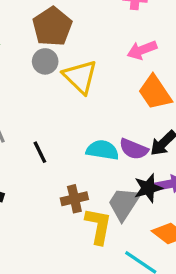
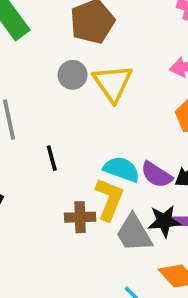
gray circle: (45, 61) -> (73, 75), moved
gray trapezoid: (124, 204) -> (134, 233), turned -75
yellow L-shape: (98, 226) -> (109, 199), moved

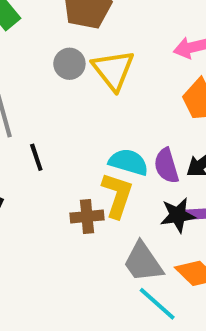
black line: (52, 158) -> (36, 157), moved
purple semicircle: (156, 175) -> (166, 166), turned 44
gray trapezoid: (134, 233) -> (143, 262), moved

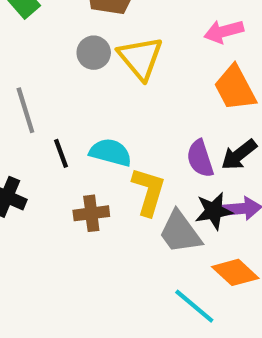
cyan semicircle: (128, 162) -> (110, 152), moved
brown cross: (87, 216) -> (91, 213), moved
gray trapezoid: (143, 262) -> (180, 232), moved

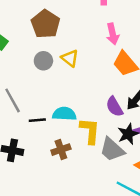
pink arrow: (224, 31) -> (113, 34), turned -75
yellow triangle: (140, 58) -> (70, 58), size x0.7
black line: (61, 153) -> (37, 120), turned -63

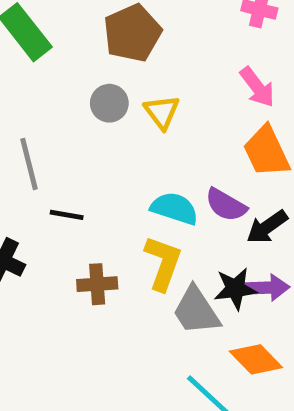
pink arrow: (113, 34) -> (257, 87), turned -40
purple semicircle: (114, 107) -> (226, 205), moved, turned -45
cyan semicircle: (64, 114) -> (174, 208), moved

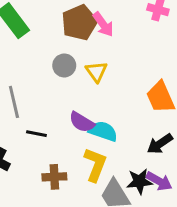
pink arrow: (257, 87) -> (103, 24), moved
purple semicircle: (226, 205) -> (82, 122), moved
purple arrow: (267, 288) -> (159, 181), turned 30

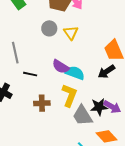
black arrow: (160, 144) -> (106, 72), moved

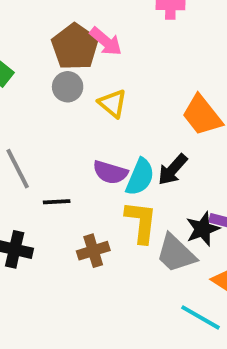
gray circle: (49, 28) -> (68, 87), moved
black arrow: (106, 72) -> (173, 169), moved
cyan semicircle: (75, 73) -> (140, 177), turned 108

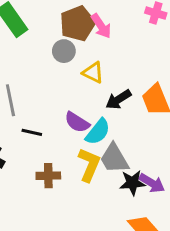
yellow triangle: (113, 103) -> (93, 73), turned -30
black arrow: (173, 169) -> (118, 99), moved
gray trapezoid: (176, 253) -> (114, 159), moved

